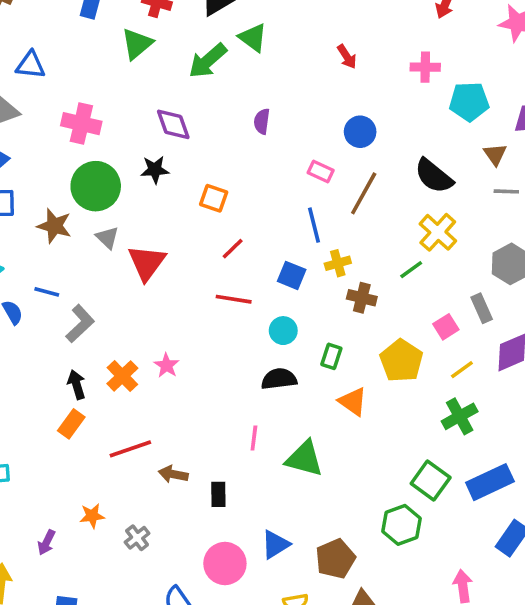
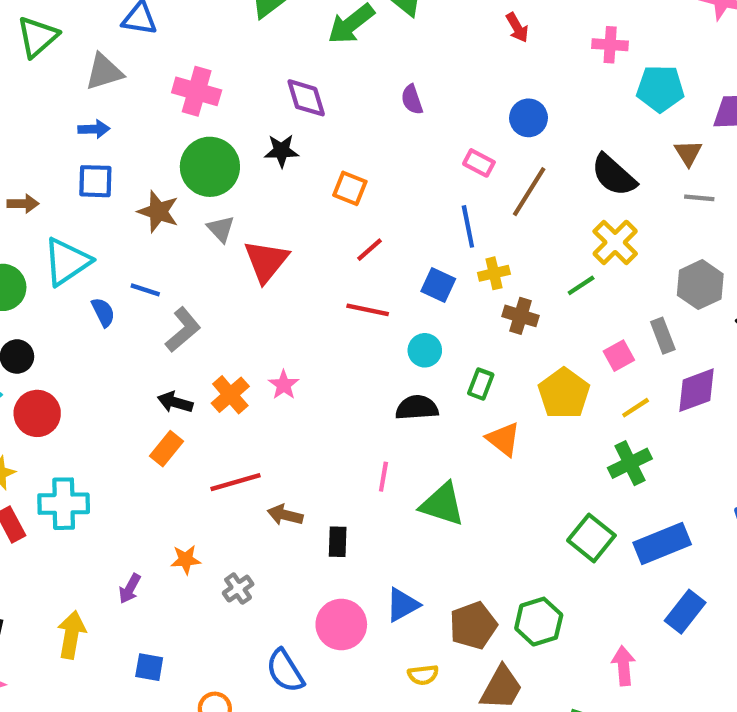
purple semicircle: (262, 121) -> (412, 100), turned -30
black arrow: (77, 385) -> (175, 402), turned -60
green hexagon: (401, 525) -> (539, 622), moved

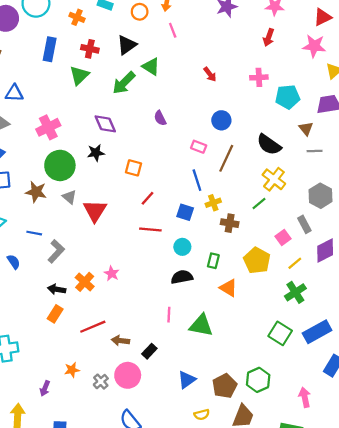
pink cross: (197, 91) -> (48, 127), turned -35
blue semicircle: (103, 312) -> (14, 262), moved
black rectangle: (338, 542) -> (149, 351), turned 48
pink circle: (341, 625) -> (128, 375), moved

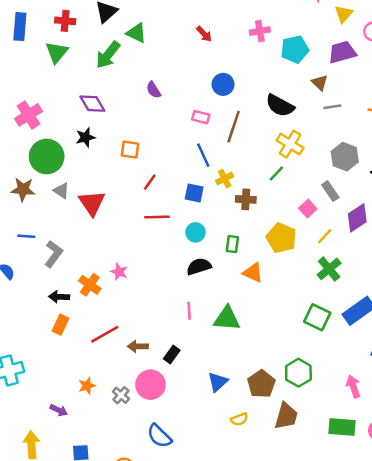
purple arrow: (45, 388) -> (59, 410), turned -80

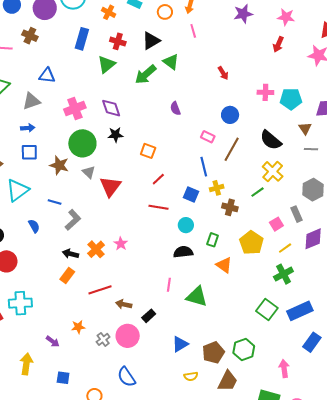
pink cross: (260, 31) -> (265, 92), moved
purple diamond: (92, 104) -> (111, 108), moved

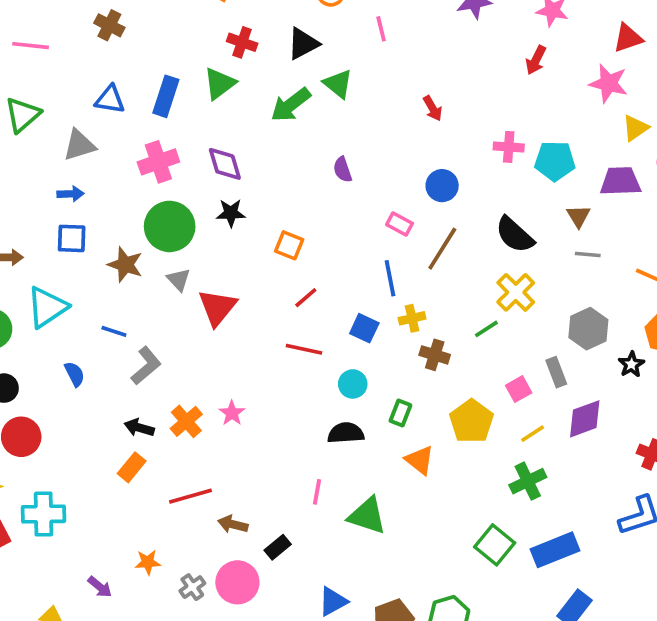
brown cross: (30, 36) -> (109, 25), moved
blue rectangle: (82, 39) -> (166, 96), moved

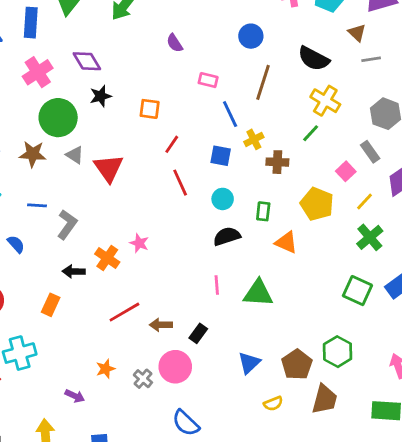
pink rectangle: (400, 224) -> (208, 80), moved
red line: (304, 349) -> (180, 183), turned 68
orange rectangle: (132, 467) -> (51, 305), moved

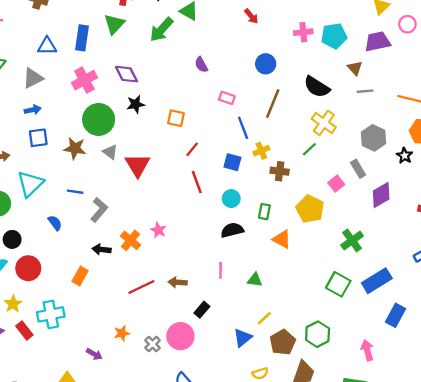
yellow line: (364, 202) -> (264, 318), moved
green triangle: (258, 293) -> (255, 280), size x0.6
brown arrow: (161, 325) -> (178, 282), moved

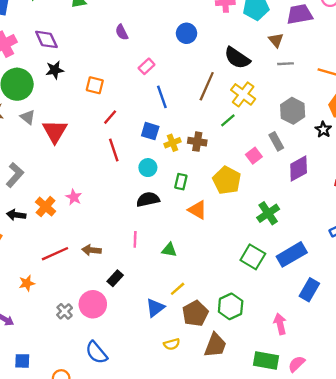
pink rectangle: (227, 98) -> (147, 66), turned -63
brown line: (273, 103) -> (207, 86), moved
yellow cross: (261, 151) -> (173, 143), moved
orange star: (122, 333) -> (27, 283), moved

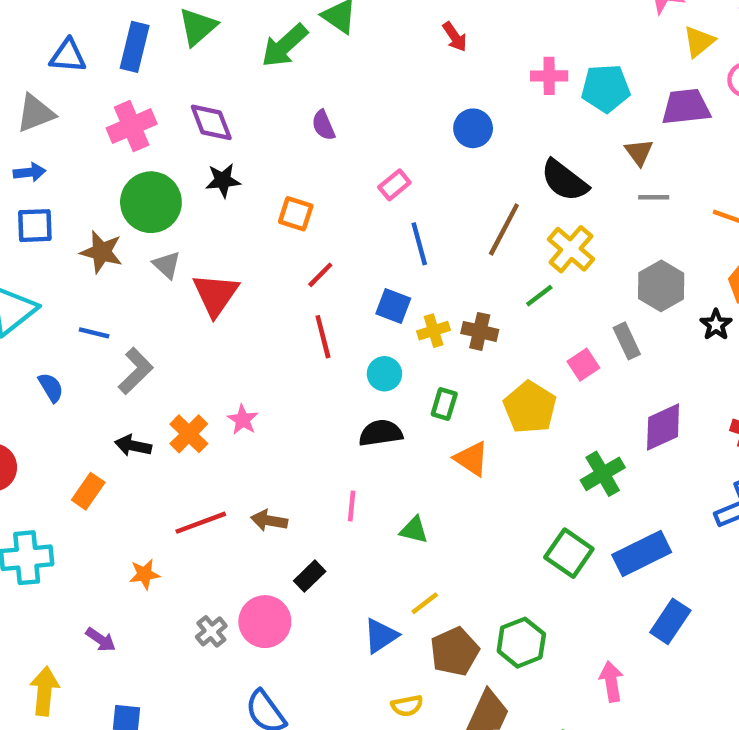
purple semicircle: (122, 32) -> (323, 125), moved
purple diamond: (299, 168) -> (663, 427), moved

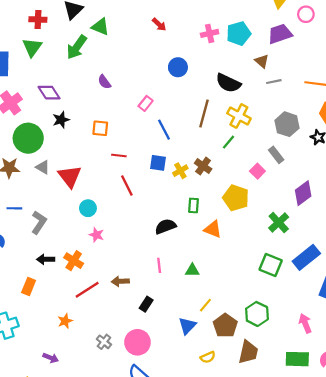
red line: (320, 275) -> (119, 156), turned 64
brown cross: (480, 331) -> (203, 166), turned 35
cyan circle: (384, 374) -> (88, 208), moved
orange cross: (189, 434) -> (74, 261), moved
pink circle: (265, 622) -> (137, 342), moved

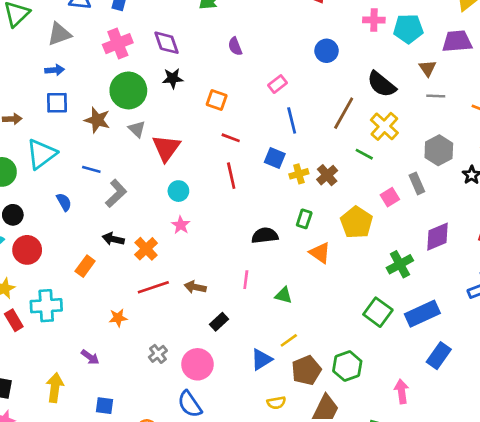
green line: (228, 142) -> (364, 154), turned 64

